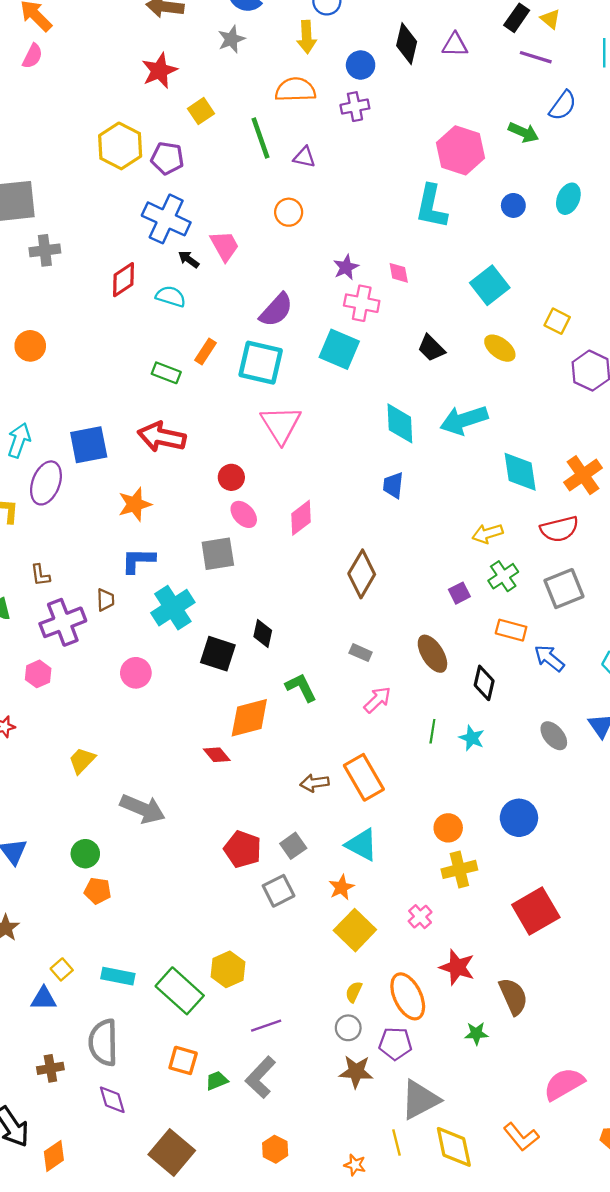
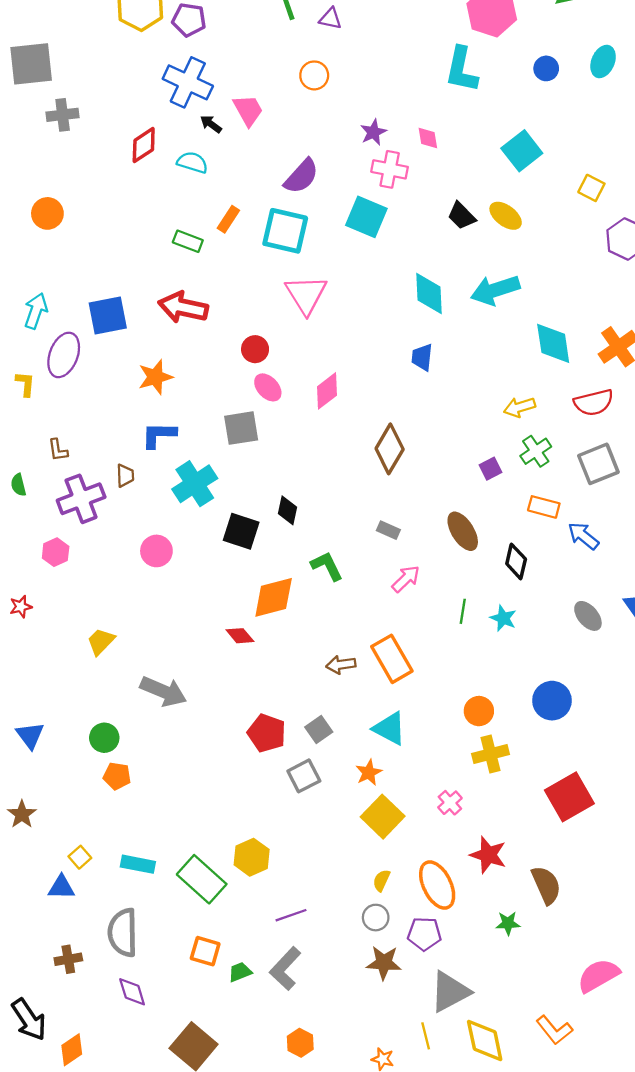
yellow ellipse: (500, 348) -> (506, 216), moved

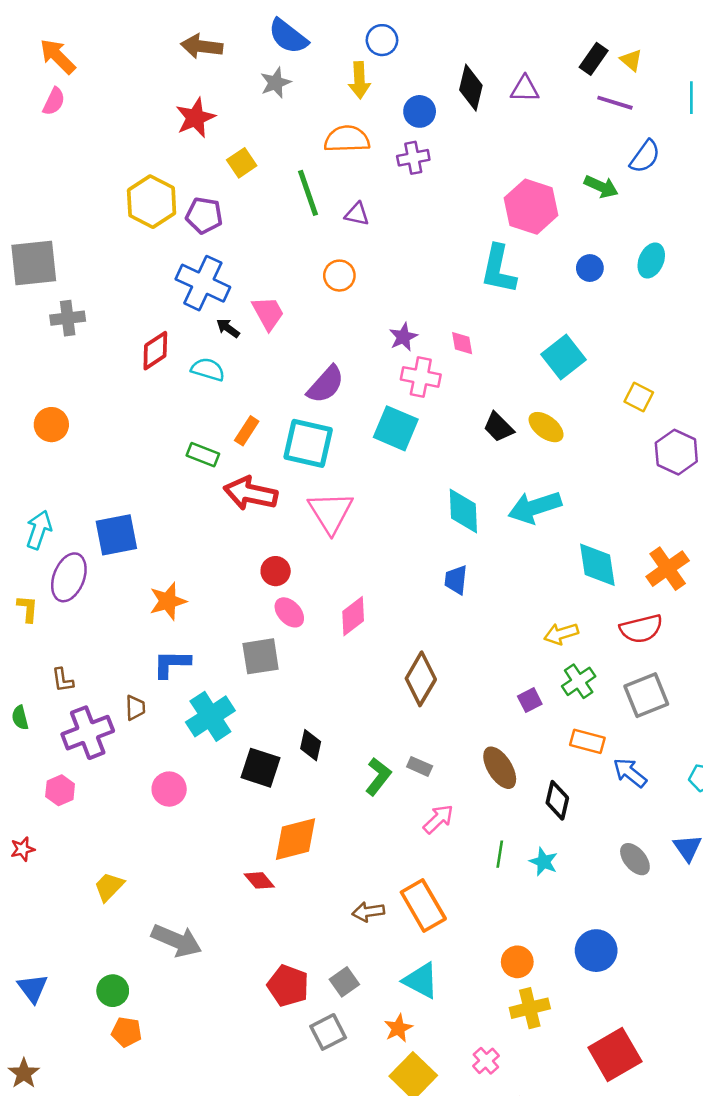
red arrow: (183, 307) -> (250, 493), moved
green L-shape: (327, 566) -> (378, 776), moved, turned 64

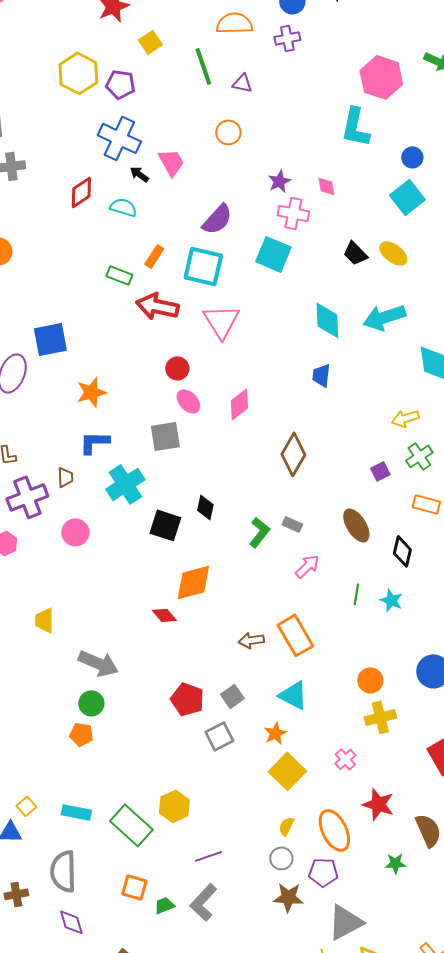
blue circle: (590, 268) -> (412, 157), moved
pink circle: (169, 789) -> (75, 532), moved
yellow trapezoid: (109, 887) -> (44, 620), turned -44
green circle: (113, 991) -> (91, 703), moved
orange pentagon: (126, 1032) -> (81, 734), moved

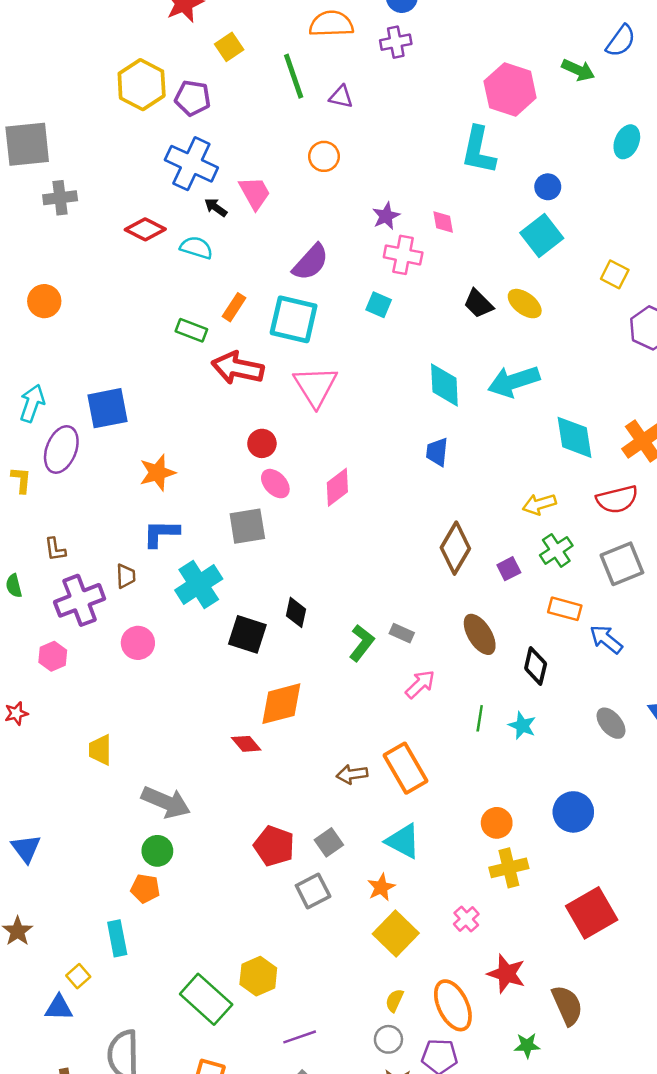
red diamond: (81, 192) -> (145, 229), turned 60
cyan square: (273, 254) -> (379, 305), size x0.6
brown diamond: (293, 454) -> (455, 548), moved
cyan rectangle: (76, 812) -> (117, 938), moved, turned 68

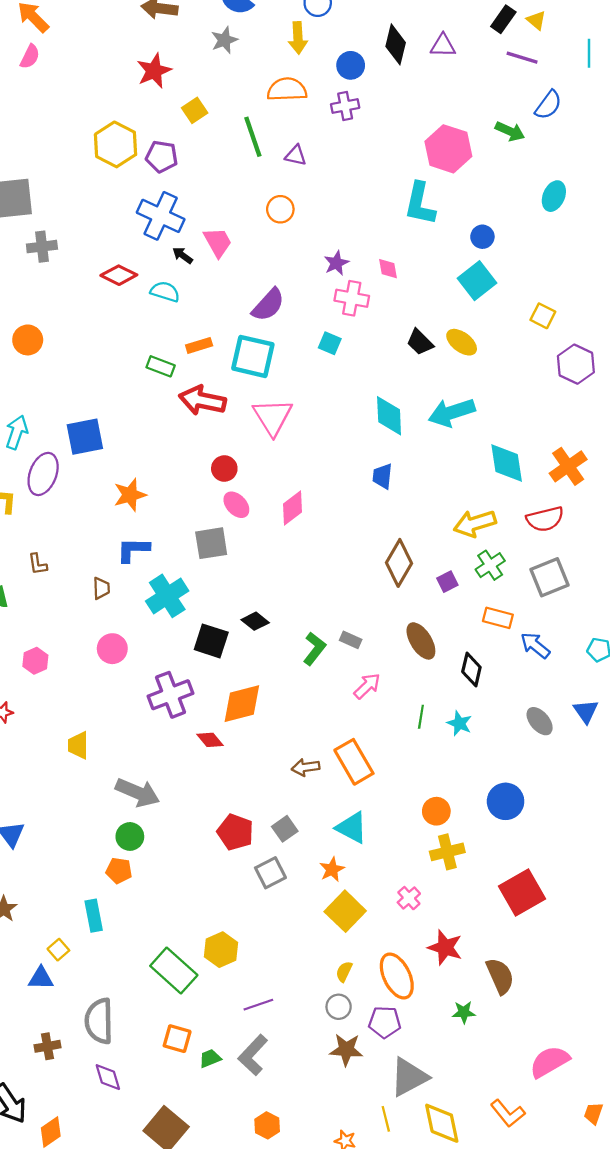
orange rectangle: (234, 307) -> (199, 345), turned 40
yellow arrow: (539, 504) -> (475, 523), size x1.4
purple cross: (80, 600) -> (170, 695), moved
black diamond: (296, 612) -> (255, 621), turned -64

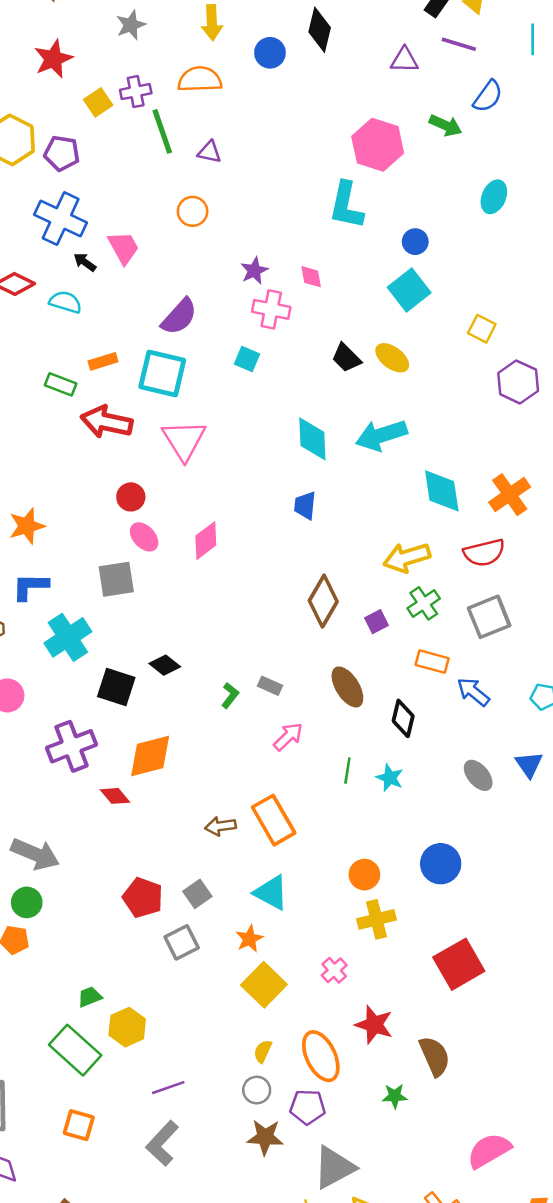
purple triangle: (443, 46) -> (404, 60), moved
purple cross: (345, 106) -> (136, 92), moved
green L-shape: (314, 649) -> (230, 695), size x0.7
green trapezoid: (210, 1058) -> (90, 997), moved

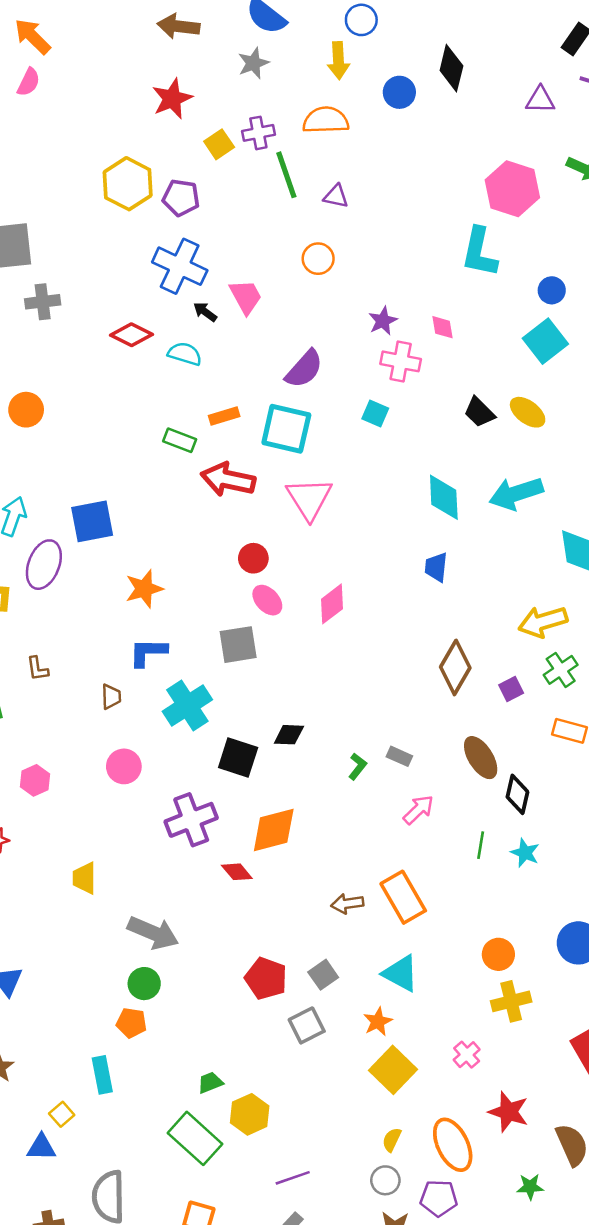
black diamond: (165, 665) -> (289, 735), turned -36
black diamond: (403, 718) -> (517, 794), moved

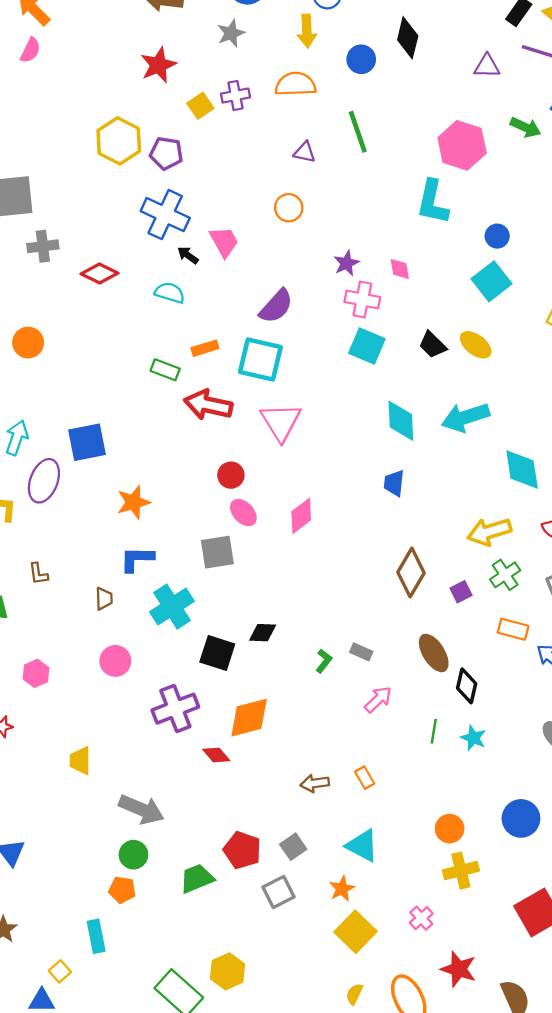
green line: (286, 175) -> (358, 132), moved
red diamond: (131, 335) -> (99, 273), moved
cyan square: (375, 413) -> (367, 346), moved, size x1.5
orange rectangle: (403, 897) -> (365, 778), size x0.5
green trapezoid: (210, 1083) -> (197, 878), moved, size x1.5

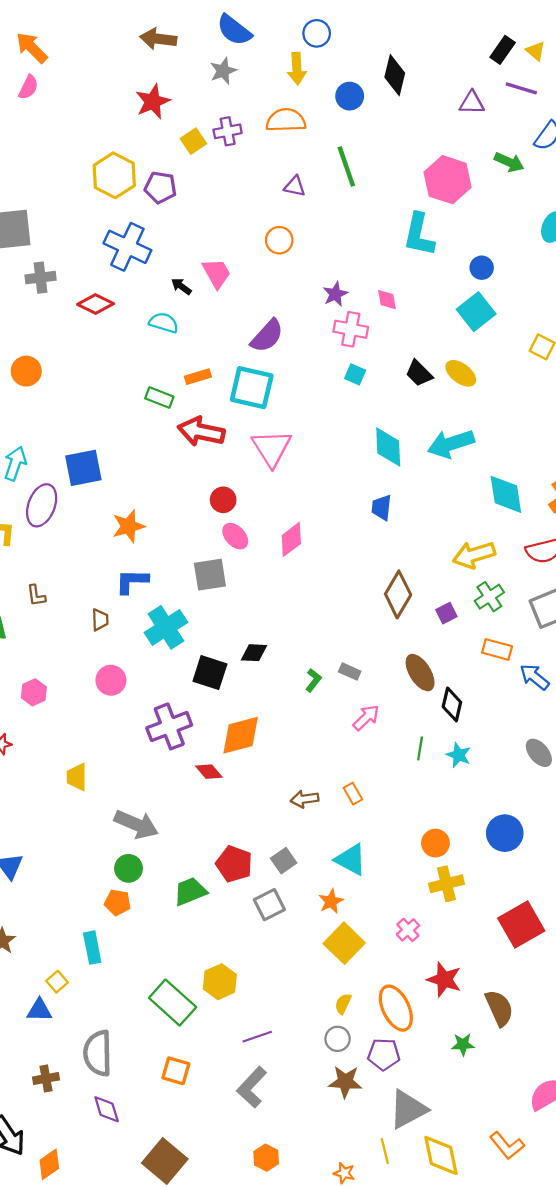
blue cross: (165, 215) -> (127, 247), moved
cyan square: (367, 346) -> (355, 374), size x0.6

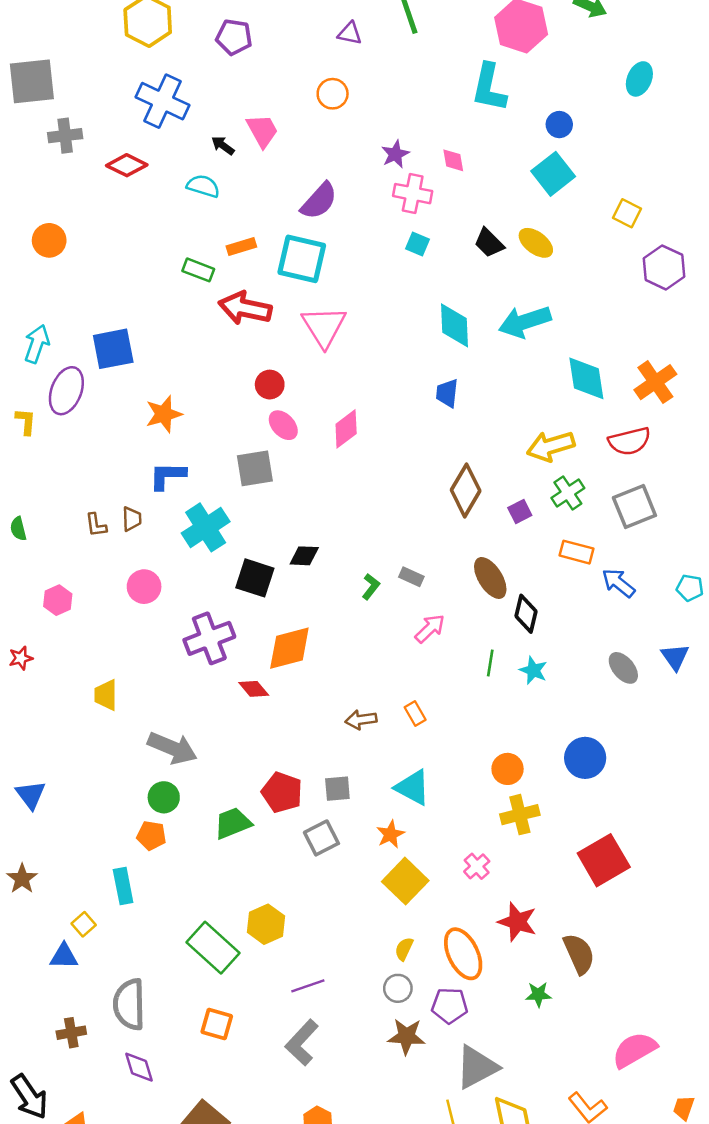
purple pentagon: (160, 187) -> (234, 37), moved
brown L-shape: (36, 596) -> (96, 525), moved
gray square: (284, 861) -> (337, 789), turned 30

